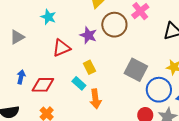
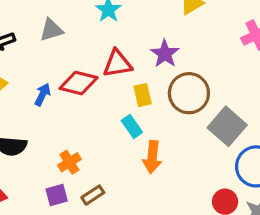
brown circle: (114, 25) -> (189, 93), moved
yellow rectangle: (89, 67) -> (143, 95), moved
red diamond: (43, 85) -> (79, 83), moved

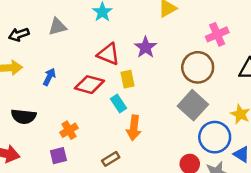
red triangle: (117, 64) -> (108, 54), turned 30
red diamond: (79, 83) -> (89, 85), moved
brown circle: (189, 93) -> (198, 67), moved
brown rectangle: (93, 195) -> (111, 159), moved

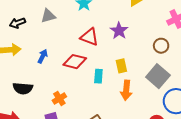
brown circle: (198, 67) -> (161, 46), size x0.6
yellow rectangle: (128, 79) -> (121, 66), moved
cyan rectangle: (118, 103) -> (98, 76), turned 40
orange arrow: (134, 128) -> (126, 90), moved

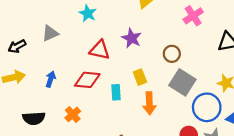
brown circle: (161, 46) -> (172, 54), moved
orange cross: (59, 99) -> (73, 114), moved

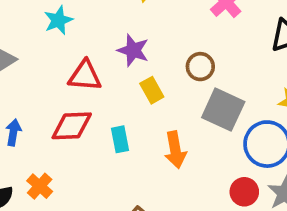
cyan star: (88, 13) -> (58, 20), turned 30
yellow rectangle: (140, 77) -> (152, 90), moved
orange cross: (73, 114) -> (40, 186), moved

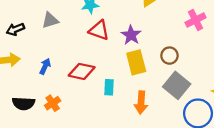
red triangle: (85, 76) -> (99, 30), moved
yellow rectangle: (152, 90) -> (136, 62), size x1.5

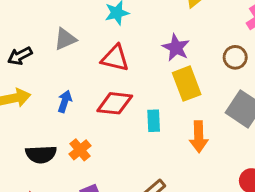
red triangle: (99, 30) -> (115, 58), moved
brown circle: (169, 56) -> (235, 57), moved

